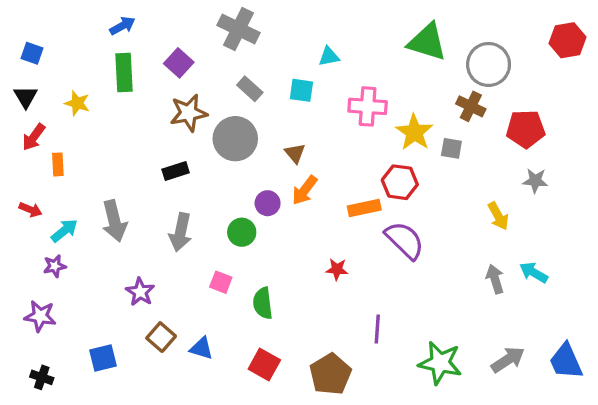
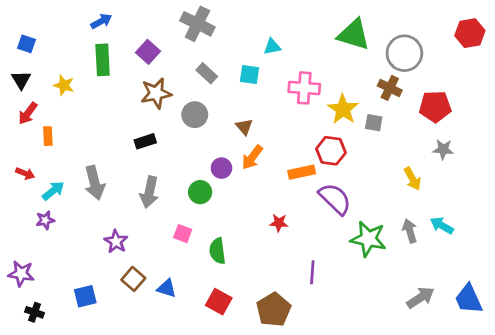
gray circle: (235, 139) -> (195, 115), size x0.7
purple star: (40, 316) -> (21, 274), moved
green star: (440, 363) -> (368, 239), moved

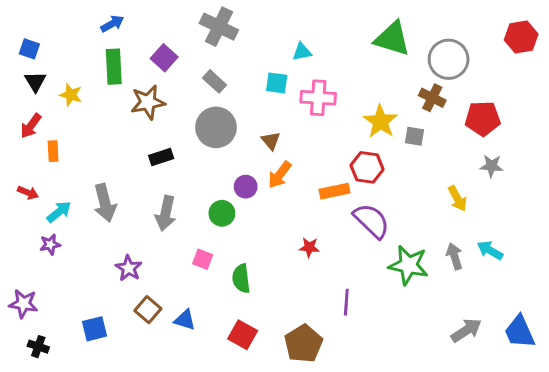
gray rectangle: (207, 73) -> (215, 81), moved
black triangle: (21, 80) -> (35, 81), moved
pink cross: (304, 88) -> (318, 98), moved
brown star: (156, 93) -> (148, 102), moved
gray circle: (195, 115) -> (216, 127), size x1.4

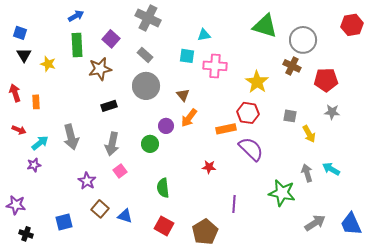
red arrow: (31, 126) -> (15, 93), moved, turned 126
gray square: (414, 136) -> (290, 116), moved
pink square: (203, 259) -> (120, 171), moved, turned 32
green star: (409, 265) -> (282, 193), moved

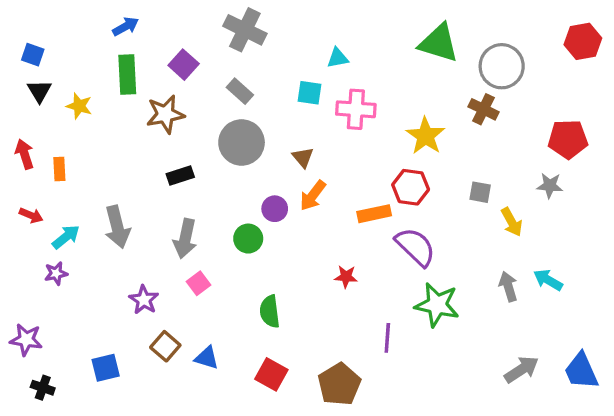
red pentagon: (326, 80) -> (568, 139), moved
green star: (282, 193) -> (437, 305), moved

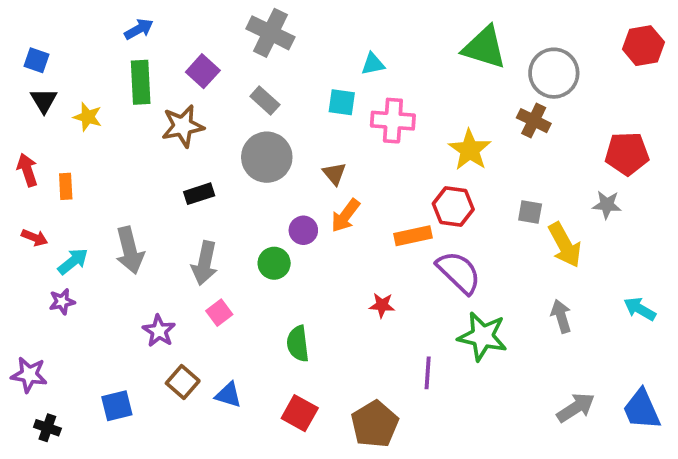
yellow arrow: (512, 222) -> (565, 245), size x1.4
cyan arrow: (548, 280) -> (640, 309), moved

